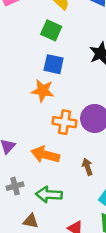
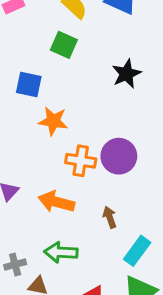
blue square: (54, 64) -> (29, 84), moved
gray cross: (15, 186) -> (15, 265), moved

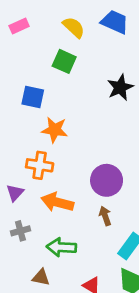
purple circle: (119, 156) -> (107, 180), moved
orange cross: (81, 161) -> (40, 165), moved
gray cross: (15, 265) -> (20, 231), moved

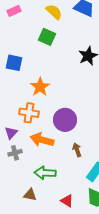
blue square: (33, 97) -> (14, 63), moved
orange star: (55, 130) -> (40, 87), turned 30
purple circle: (107, 180) -> (65, 120), moved
gray cross: (20, 231) -> (15, 153), moved

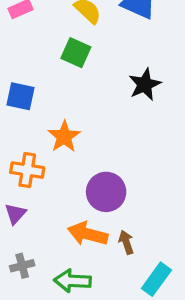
orange cross: (29, 113) -> (27, 170), moved
orange arrow: (42, 140) -> (88, 234), moved
gray cross: (15, 153) -> (22, 266), moved

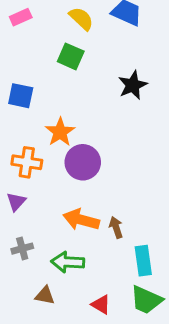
purple circle: (106, 192) -> (83, 162), moved
cyan rectangle: (156, 279) -> (143, 261), turned -44

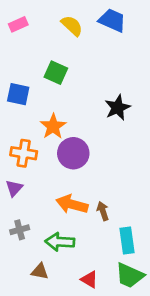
green square: (71, 56) -> (56, 73), moved
black star: (133, 85) -> (118, 108), moved

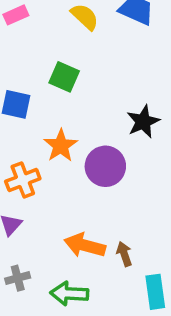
orange cross: (24, 153) -> (23, 180), turned -30
purple circle: (73, 153) -> (105, 166), moved

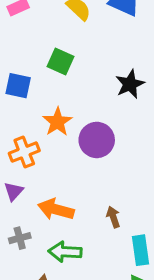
black star: (143, 122) -> (130, 84), moved
orange arrow: (85, 245) -> (56, 209), moved

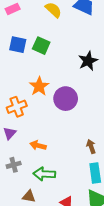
blue square: (18, 86) -> (18, 45), moved
orange arrow: (56, 209) -> (38, 145), size x0.7
brown arrow: (113, 217) -> (91, 146), moved

